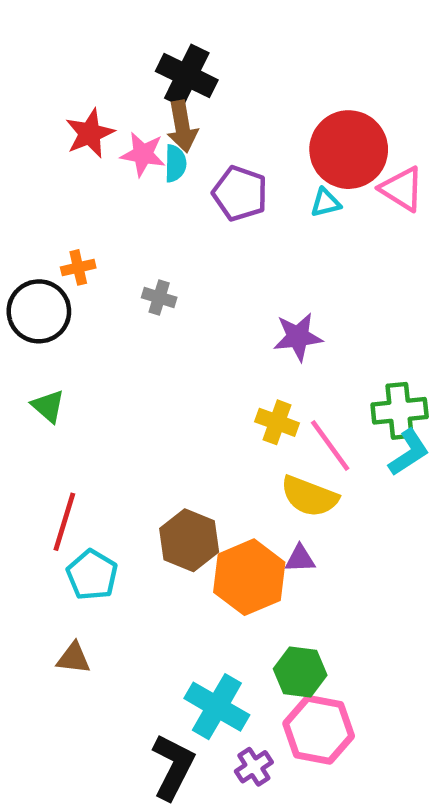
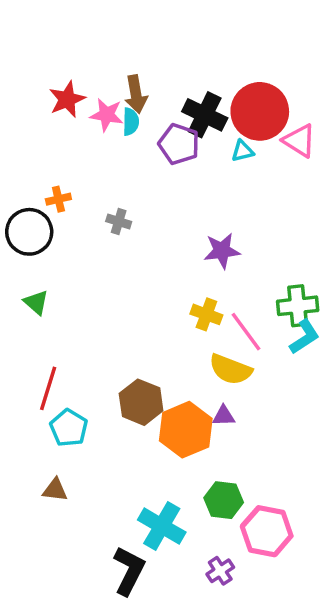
black cross: (187, 76) -> (205, 115), moved
pink hexagon: (319, 730) -> (267, 531), moved
purple cross: (254, 767) -> (220, 571), moved

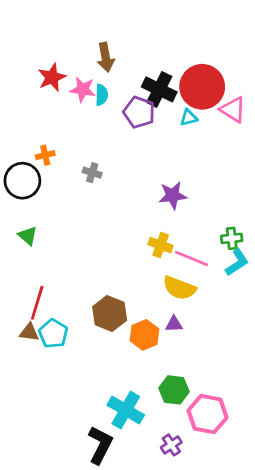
brown arrow: (136, 94) -> (106, 57), moved
green cross: (298, 306) -> (232, 238), size x0.7
pink line: (246, 332) -> (191, 258), turned -32
orange hexagon: (186, 430) -> (144, 335), size x0.7
brown triangle: (55, 490) -> (29, 332), moved

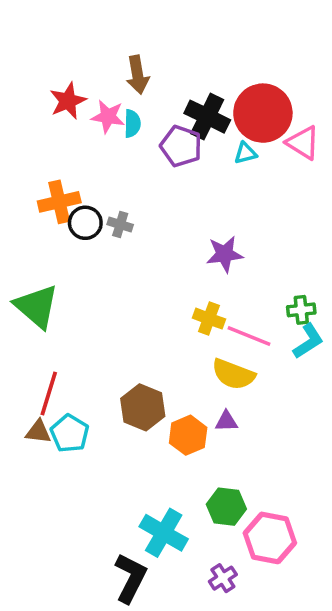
orange cross: (45, 155) -> (59, 202), size x1.6
black circle: (22, 181) -> (85, 223), moved, size x0.7
green triangle: (28, 236) -> (37, 306), size x1.8

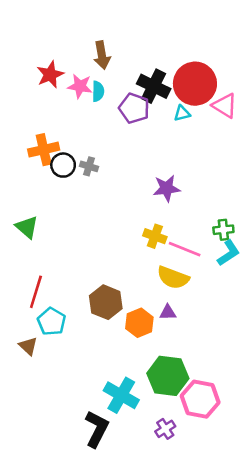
green triangle: (37, 306) -> (27, 227), size x0.7
brown triangle: (38, 432) -> (28, 346), moved, turned 36
green hexagon: (226, 507) -> (168, 376), size x1.4

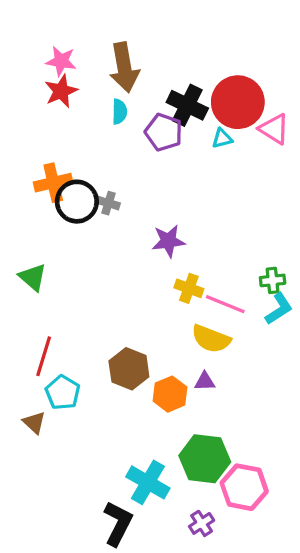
brown arrow: (102, 55) -> (124, 67), size x1.4
pink star: (80, 86) -> (61, 61), moved
black circle: (63, 165) -> (77, 202), size x1.4
purple star: (167, 188) -> (168, 241), moved

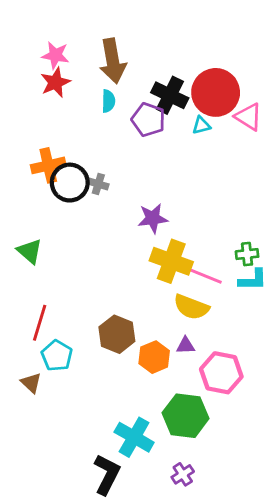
yellow cross: (189, 288) -> (171, 261), size x1.6
cyan L-shape: (279, 309) -> (253, 280), turned 32
pink hexagon: (244, 487) -> (221, 373), moved

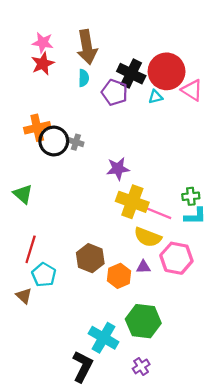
pink hexagon: (221, 373) -> (176, 258), moved

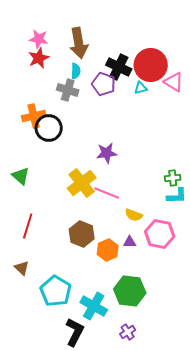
gray cross: (76, 142) -> (68, 90), moved, size x1.5
yellow cross: (132, 202) -> (82, 183), moved, turned 32
pink line: (158, 213) -> (107, 193), moved
yellow semicircle: (148, 237) -> (134, 215), size x0.7
cyan pentagon: (44, 275) -> (56, 291), moved, size x1.4

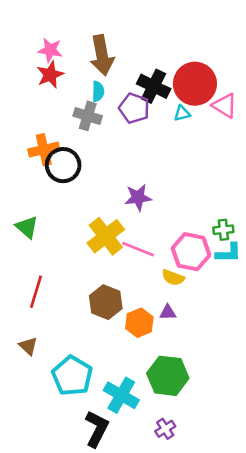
pink hexagon: (160, 234) -> (191, 252), moved

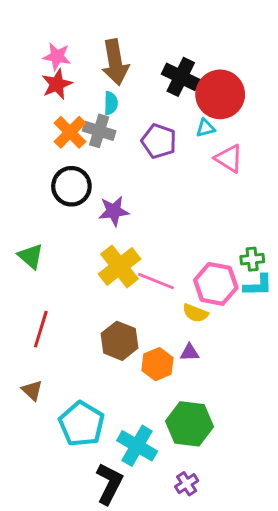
black cross: (154, 86) -> (181, 77), moved
pink triangle: (225, 106) -> (229, 159), moved
purple pentagon: (134, 108) -> (159, 141), moved
orange cross: (44, 150) -> (70, 132), moved, turned -32
purple star: (138, 197) -> (114, 211), moved

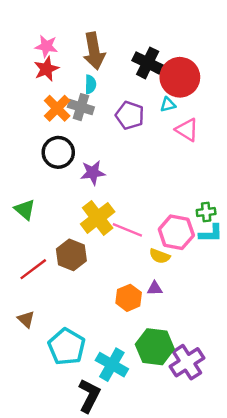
red line: (41, 329) -> (33, 269), turned 36
brown hexagon: (120, 341) -> (71, 255), moved
purple cross: (187, 484) -> (187, 362), moved, size x1.8

